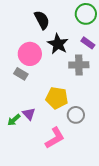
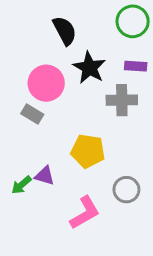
purple rectangle: (88, 43) -> (136, 66), turned -32
purple triangle: (29, 114) -> (45, 176), turned -32
gray circle: (76, 115) -> (126, 190), moved

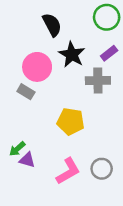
purple rectangle: (136, 66) -> (109, 53), turned -42
purple triangle: (45, 176) -> (27, 160), moved
gray circle: (126, 190) -> (102, 169), moved

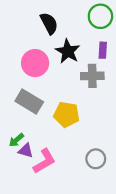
purple rectangle: (109, 53) -> (103, 50), turned -49
gray rectangle: (26, 92) -> (29, 102), moved, size x1.6
pink L-shape: (68, 171) -> (44, 161), moved

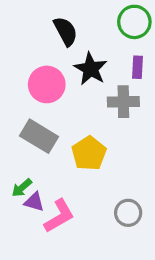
yellow pentagon: (67, 114) -> (89, 153), turned 30

